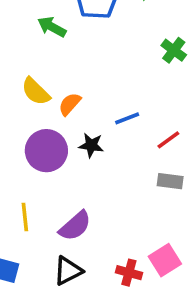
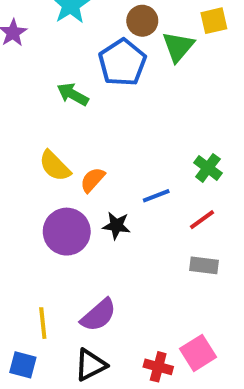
green cross: (174, 50) -> (208, 168), moved
yellow line: (25, 217) -> (43, 323), moved

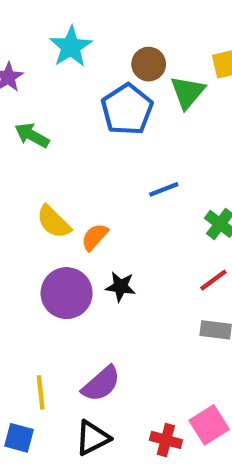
green arrow: (73, 94) -> (32, 135), moved
blue line: (156, 196) -> (164, 189), moved

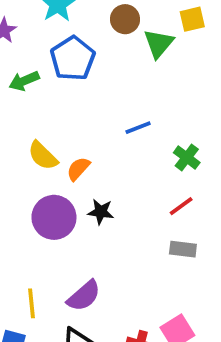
blue pentagon: (127, 109) -> (73, 58), moved
green arrow: (32, 135) -> (24, 81), turned -52

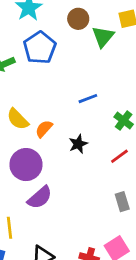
black star: (101, 212) -> (78, 144), moved, turned -30
gray rectangle: (183, 249) -> (122, 202), moved, turned 66
purple semicircle: (84, 296) -> (40, 198), moved

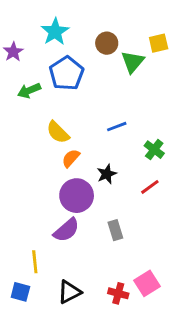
yellow semicircle: (18, 119) -> (58, 132), moved
purple circle: (26, 165) -> (77, 196), moved
gray rectangle: (122, 202) -> (115, 230), moved

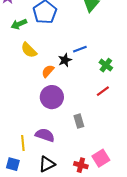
yellow semicircle: (58, 132) -> (29, 50), moved
black star: (107, 174) -> (65, 60), moved
purple semicircle: (66, 230) -> (45, 135), moved, turned -120

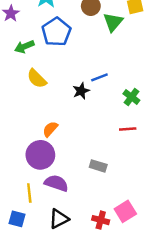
orange semicircle: (48, 71) -> (50, 129), moved
red line: (103, 91) -> (128, 129), turned 32
purple circle: (52, 97) -> (40, 155), moved
gray rectangle: (79, 121) -> (98, 166), turned -56

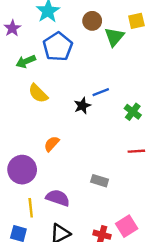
red line: (128, 129) -> (136, 151), moved
purple circle: (40, 155) -> (22, 170), moved

